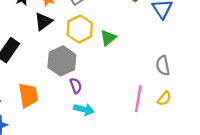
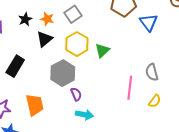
pink line: (138, 99) -> (130, 88), moved

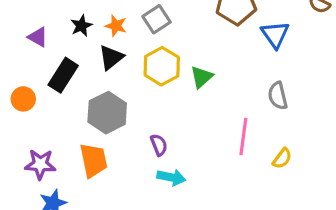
black rectangle: (15, 66) -> (63, 75), moved
gray semicircle: (152, 72) -> (278, 96), moved
gray hexagon: (63, 73) -> (107, 113), moved

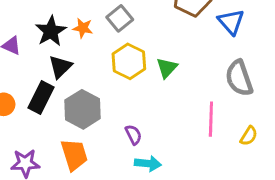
black star: (81, 26) -> (51, 31), size x1.5
black triangle: (111, 57) -> (60, 67), moved
black rectangle: (63, 75) -> (41, 98), moved
gray semicircle: (278, 96) -> (239, 78), size x1.4

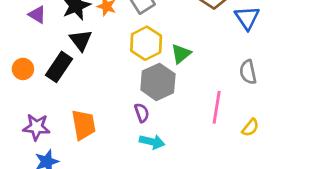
black triangle: (60, 67) -> (81, 40), turned -30
gray semicircle: (239, 78) -> (248, 72), size x0.7
gray hexagon: (83, 109) -> (158, 82), moved

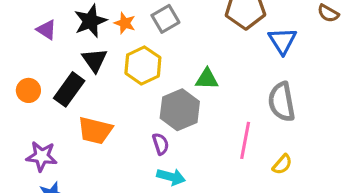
yellow hexagon: (146, 43) -> (143, 65), moved
green triangle: (181, 54) -> (207, 79), turned 40
gray semicircle: (248, 72) -> (282, 102), size x1.4
orange trapezoid: (84, 125) -> (95, 130), moved, turned 112

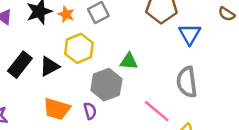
black triangle: (95, 60) -> (49, 66), moved, turned 35
orange trapezoid: (95, 130) -> (57, 109), moved
pink line: (245, 140) -> (157, 111), turned -64

